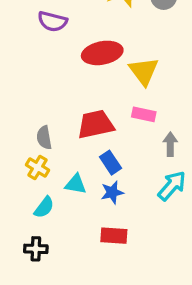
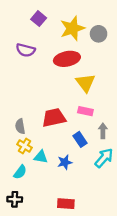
red ellipse: (102, 53) -> (67, 59), moved
blue rectangle: (111, 163) -> (80, 139), moved
yellow cross: (37, 167) -> (24, 146), moved
red rectangle: (114, 236) -> (66, 204), moved

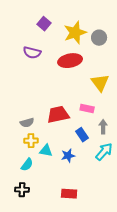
yellow triangle: (85, 83) -> (100, 83), moved
gray semicircle: (20, 126) -> (27, 123), turned -96
yellow cross: (24, 146) -> (31, 141), turned -32

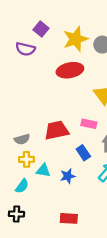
purple semicircle: (32, 53) -> (25, 49), moved

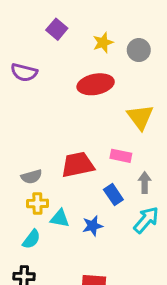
yellow star: (76, 39) -> (103, 43), size x0.6
purple semicircle: (25, 49) -> (24, 72), moved

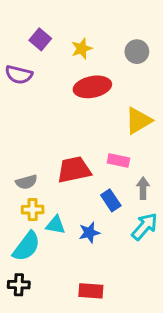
purple square: (57, 29) -> (40, 39), moved
yellow star: (103, 43) -> (82, 49), moved
yellow triangle: (140, 117) -> (138, 121), turned 36
cyan semicircle: (31, 239) -> (26, 246), size x1.5

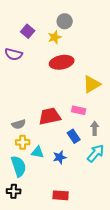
gray circle: (137, 52) -> (65, 21), moved
cyan semicircle: (26, 246) -> (19, 166), turned -55

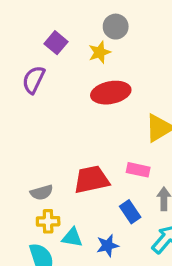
purple semicircle: (14, 54) -> (34, 80), turned 102

